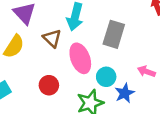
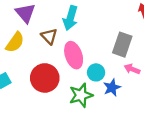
gray rectangle: (114, 34) -> (122, 45), moved
red circle: (49, 85) -> (45, 78), size x1.6

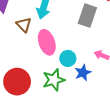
gray rectangle: (122, 45) -> (87, 15), moved
red circle: (45, 78) -> (17, 82), moved

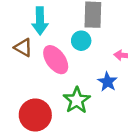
cyan circle: (68, 58) -> (81, 41), moved

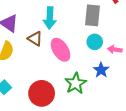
cyan circle: (81, 41) -> (95, 42), moved

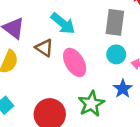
cyan arrow: (50, 18) -> (63, 23), turned -55

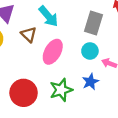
pink ellipse: (75, 62) -> (53, 52), turned 50

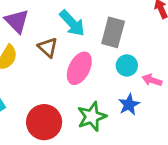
gray rectangle: (94, 23) -> (113, 32), moved

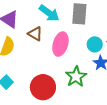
cyan circle: (127, 65) -> (95, 44), moved

